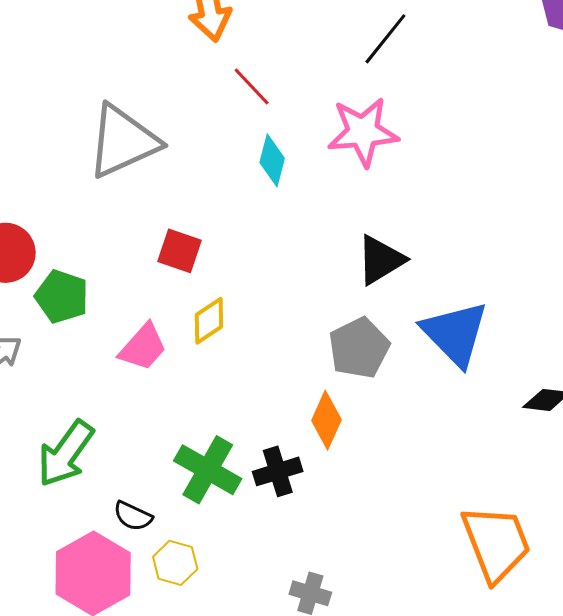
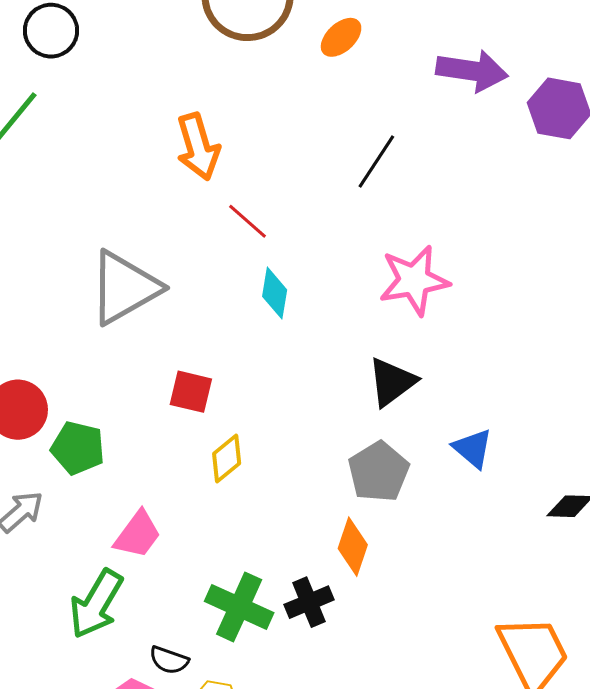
pink star: (363, 132) -> (414, 280), moved
blue triangle: (455, 333) -> (473, 448), size x0.6
pink trapezoid: (143, 347) -> (138, 535), moved

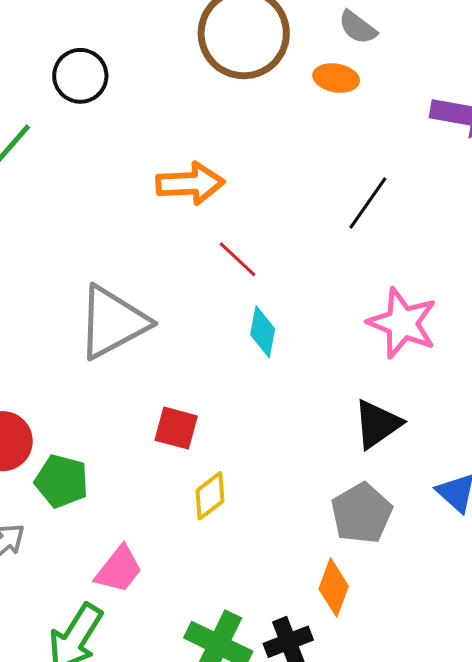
black circle: (51, 31) -> (80, 76), moved
orange ellipse: (341, 37) -> (336, 78), turned 51
orange arrow: (198, 147) -> (190, 183), turned -78
pink star: (414, 280) -> (402, 323), turned 30

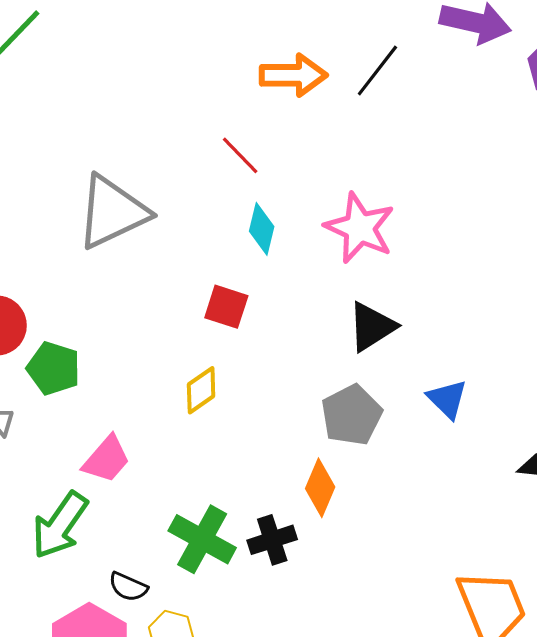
orange arrow: (190, 183) -> (293, 75), moved
black line: (368, 203) -> (377, 70), moved
pink star: (402, 323) -> (360, 228), moved
red square: (176, 428) -> (226, 307), moved

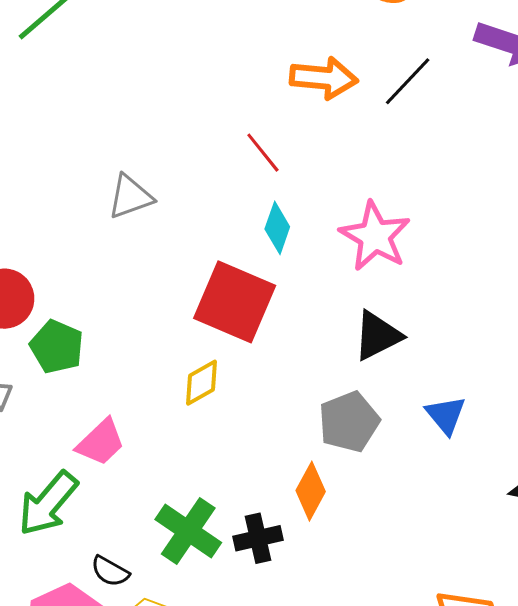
gray triangle: (112, 212) -> (130, 197), size x0.6
red square: (226, 307) -> (235, 302), size x1.8

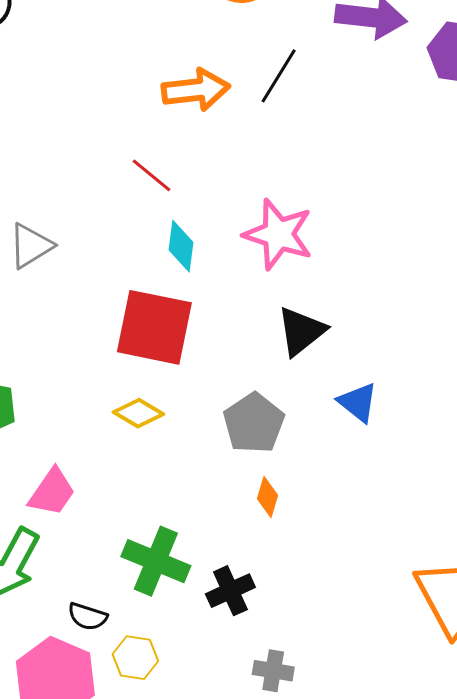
yellow diamond: (201, 383) -> (138, 413), turned 72
blue triangle: (446, 415) -> (358, 402), moved
gray pentagon: (349, 422) -> (254, 423), moved
orange diamond: (311, 491) -> (268, 497), size x0.7
black cross: (258, 538) -> (230, 591), moved

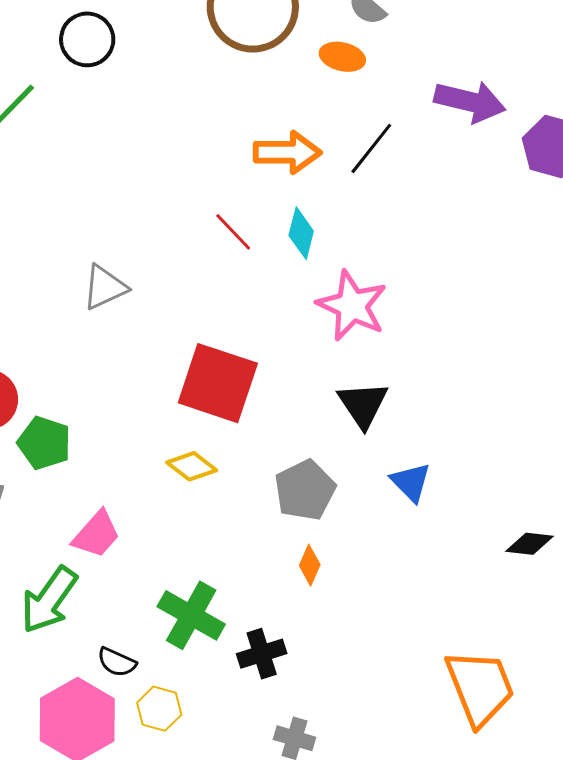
cyan diamond: (181, 246) -> (301, 233), moved
black triangle: (301, 331) -> (363, 405), turned -32

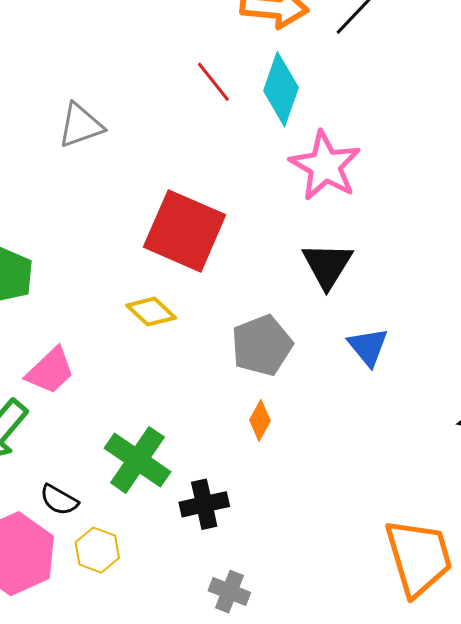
cyan diamond: (301, 233) -> (281, 89), size x1.4

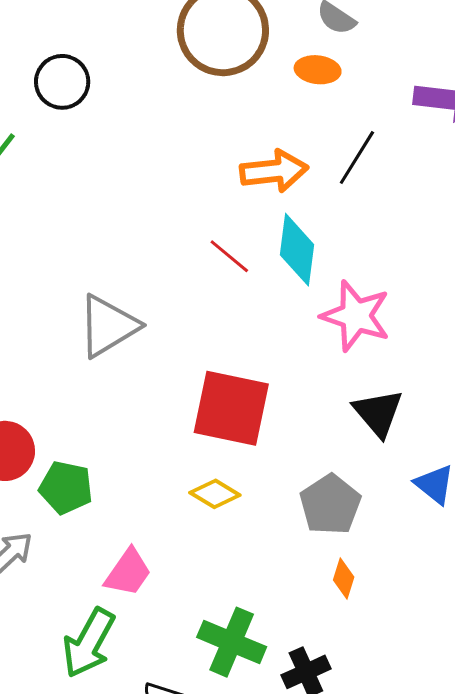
gray triangle: (81, 125) -> (108, 326), size x1.4

